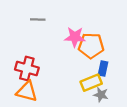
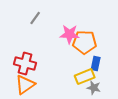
gray line: (38, 20) -> (35, 18), turned -56
orange triangle: (27, 91) -> (25, 85), turned -50

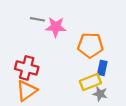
gray line: (35, 18) -> (37, 19), turned 64
pink star: (69, 34) -> (56, 27), moved

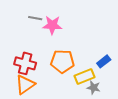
orange pentagon: (90, 45) -> (62, 61), moved
blue rectangle: (102, 68) -> (104, 61), moved, turned 40

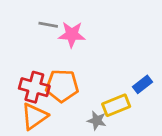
orange pentagon: (62, 61) -> (62, 86), moved
gray star: (94, 88) -> (97, 120), moved

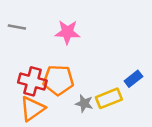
gray line: (48, 25) -> (17, 27), moved
gray star: (97, 120) -> (84, 103), moved

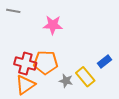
gray line: (17, 27) -> (13, 11), moved
yellow rectangle: (109, 98) -> (85, 77), turned 72

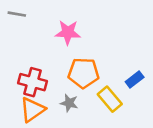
orange pentagon: (46, 63) -> (83, 73), moved
gray star: (66, 81) -> (69, 103), moved

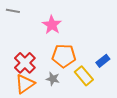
pink star: (68, 32) -> (52, 25), turned 30
red cross: (32, 82) -> (25, 63), turned 30

